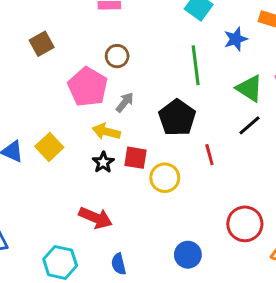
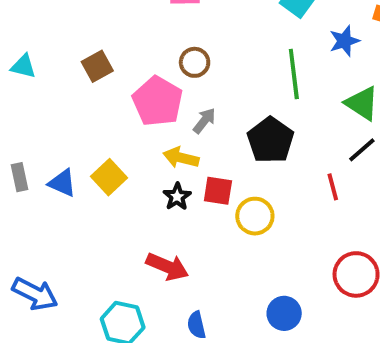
brown square: (42, 44) -> (97, 66), moved
red line: (209, 155) -> (333, 187), moved

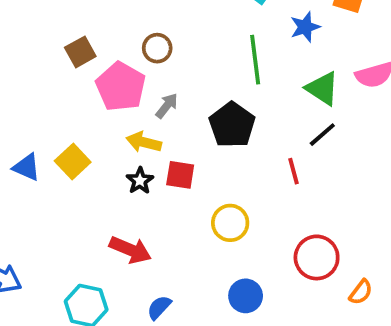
brown square: (97, 66) -> (80, 52), moved
yellow circle: (255, 216) -> (230, 223), moved
blue semicircle: (197, 325) -> (159, 307), turned 56

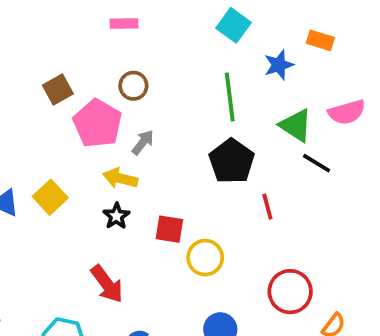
black pentagon: (232, 125) -> (232, 161), moved
black line: (322, 135) -> (317, 163), moved, turned 72
red square: (180, 175) -> (169, 229), moved
red arrow: (130, 250) -> (107, 284), turned 30

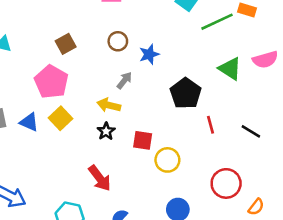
blue star: (279, 65) -> (149, 54), moved
green line: (230, 97) -> (217, 22), moved, turned 72
pink pentagon: (98, 123) -> (51, 82), moved
black line: (317, 163) -> (251, 131), moved

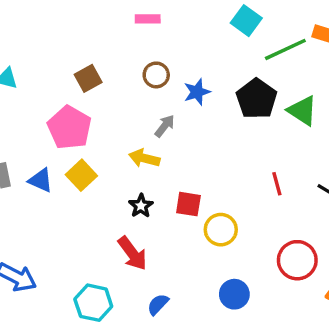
black pentagon: (186, 93) -> (256, 99), moved
black star: (106, 131) -> (141, 206), moved

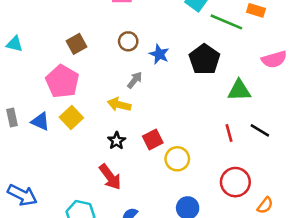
green line: (285, 49) -> (226, 22), turned 48
blue star: (197, 92) -> (159, 54), turned -30
green triangle: (302, 111) -> (239, 90), moved, turned -35
red line: (277, 184) -> (229, 133), moved
red square: (188, 204) -> (153, 139), turned -36

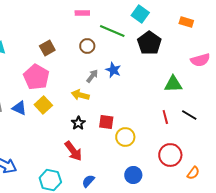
green line: (226, 22) -> (112, 31), moved
blue star: (159, 54) -> (113, 70), moved
black pentagon: (204, 59) -> (149, 43), moved
red square: (153, 139) -> (106, 122), turned 35

